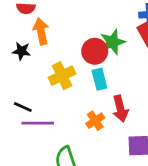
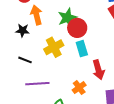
green star: (113, 42) -> (67, 18), moved
black line: (23, 107) -> (25, 60), moved
orange cross: (95, 121) -> (79, 88), moved

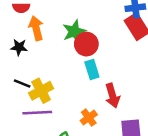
yellow cross: (54, 47) -> (41, 91), moved

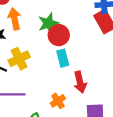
yellow cross: (41, 91) -> (19, 59), moved

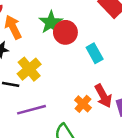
cyan rectangle: (63, 58) -> (95, 53), moved
red arrow: (80, 82) -> (103, 96), moved

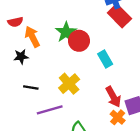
yellow cross: (29, 69) -> (69, 84), moved
orange cross: (83, 104) -> (118, 117), moved

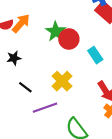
orange arrow: (32, 37) -> (21, 23), moved, turned 72
black line: (31, 88) -> (25, 87), turned 32

